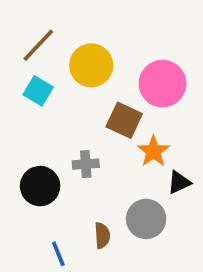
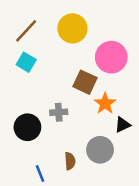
yellow circle: (91, 65) -> (72, 28), moved

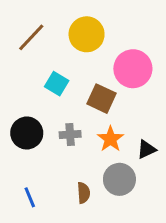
cyan square: (26, 62) -> (57, 84), moved
orange star: (105, 103) -> (110, 139), moved
black circle: (27, 127) -> (27, 133), moved
blue line: (40, 174) -> (30, 197), moved

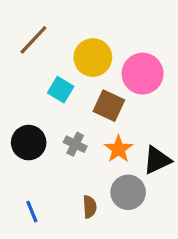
yellow circle: (87, 34) -> (93, 58), moved
gray cross: (70, 134) -> (75, 144), turned 30
black triangle: (146, 149) -> (157, 160), size x1.4

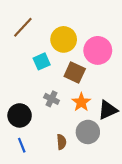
cyan square: (61, 90) -> (42, 61), turned 35
black circle: (29, 143) -> (20, 115), moved

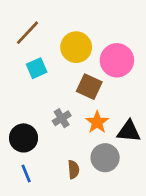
cyan square: (42, 61) -> (37, 68), moved
gray cross: (52, 99) -> (62, 118), turned 32
black triangle: (108, 110) -> (129, 131), turned 30

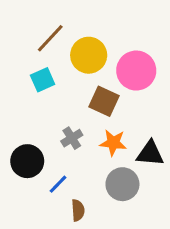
brown line: (27, 33) -> (50, 38), moved
orange star: (97, 122) -> (113, 143), turned -30
brown semicircle: (73, 170) -> (78, 210), moved
blue line: (26, 173) -> (58, 184), moved, turned 66

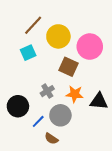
gray circle: (122, 184) -> (60, 115), moved
brown semicircle: (78, 210) -> (51, 139), turned 128

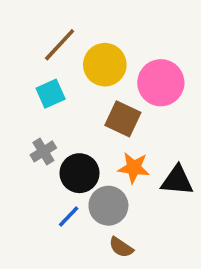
gray cross: (47, 91) -> (43, 151), moved
black circle: (18, 106) -> (79, 173), moved
brown semicircle: (51, 139) -> (121, 247), moved

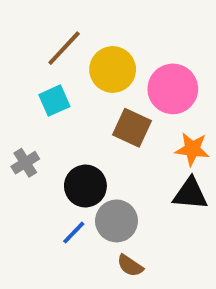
gray cross: (43, 151) -> (25, 163), moved
orange star: (134, 168) -> (192, 149), moved

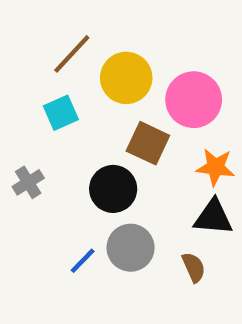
black circle: (85, 186) -> (113, 189), moved
brown semicircle: (130, 266) -> (194, 267), moved, turned -148

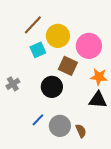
cyan square: (61, 113) -> (38, 50), moved
gray circle: (131, 248) -> (60, 126), moved
brown semicircle: (194, 267) -> (81, 131), moved

